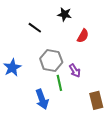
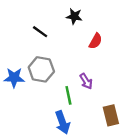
gray hexagon: (51, 60) -> (41, 69), moved
blue star: (12, 68) -> (14, 78), turned 30
blue arrow: (42, 99) -> (63, 122), moved

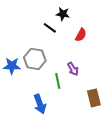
black line: (40, 32) -> (50, 28), moved
blue arrow: (63, 122) -> (40, 104), moved

